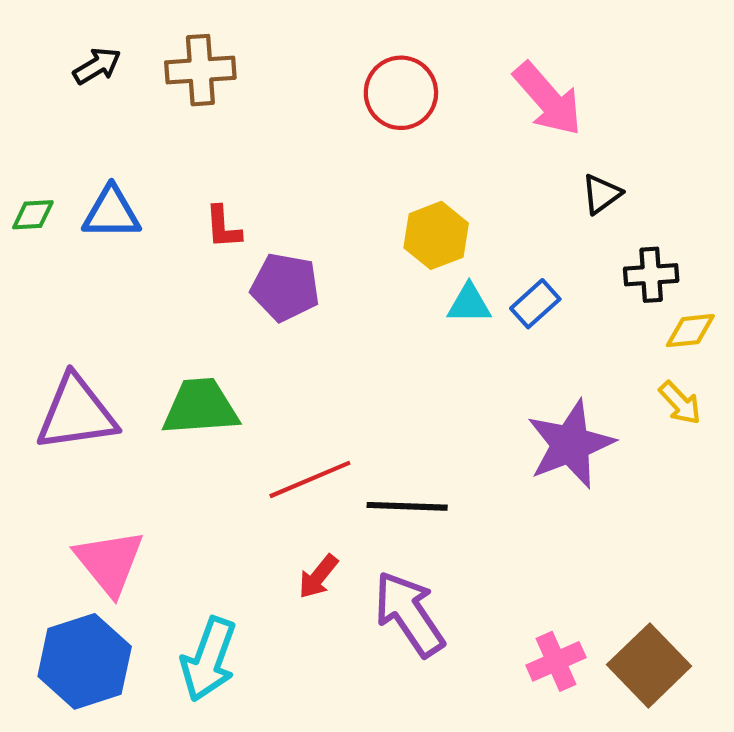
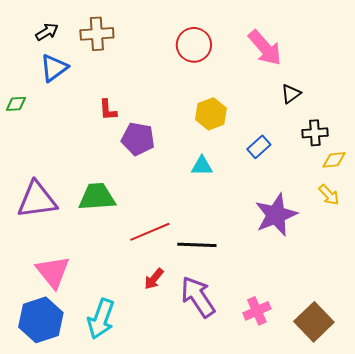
blue triangle: (111, 213) -> (54, 68), moved, turned -36
cyan triangle: (469, 304) -> (202, 166), moved
pink cross: (556, 661) -> (257, 311), moved

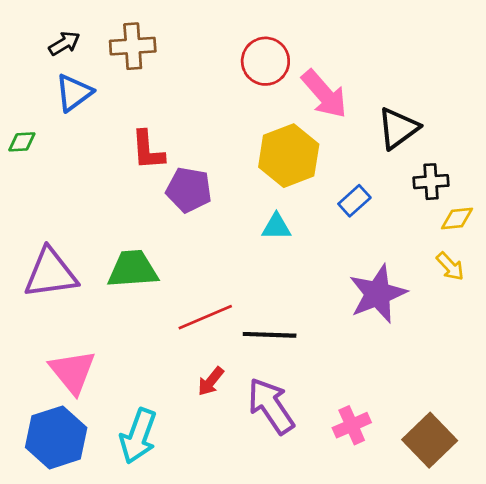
pink arrow: (265, 48) -> (324, 94), moved
black triangle: (291, 94) -> (398, 128), size x1.6
red L-shape: (108, 110) -> (148, 150), size x1.4
yellow hexagon: (211, 114) -> (289, 156), size x1.4

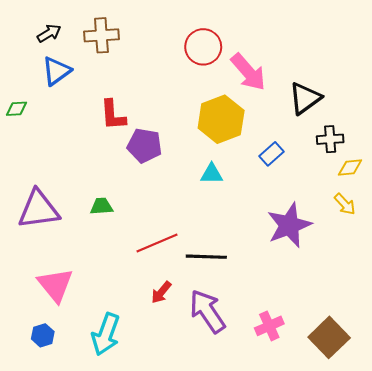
green trapezoid: (133, 269) -> (101, 206), size x0.6
blue hexagon: (56, 437) -> (43, 335), size x0.5

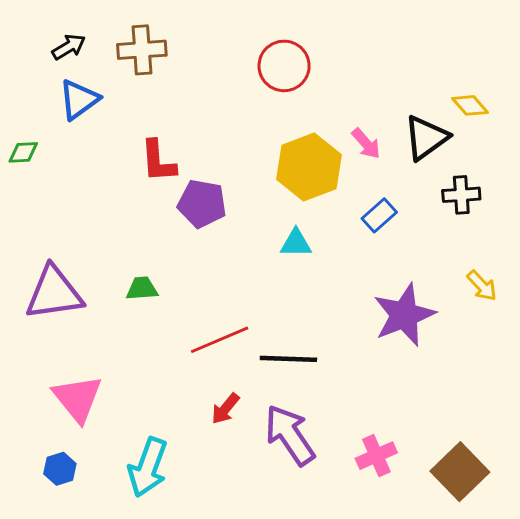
pink arrow: (248, 72) -> (366, 144), moved, size x0.6
yellow diamond: (350, 168) -> (470, 105), moved, turned 55

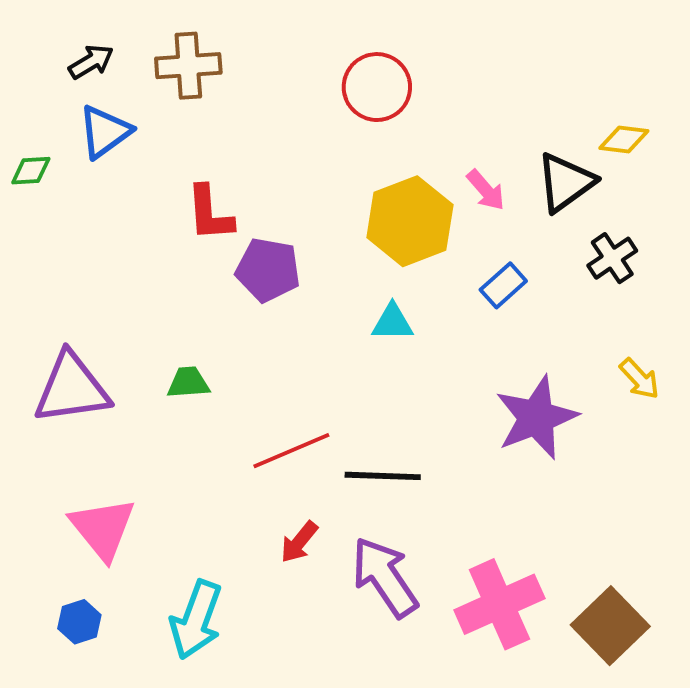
yellow diamond: (470, 105) -> (624, 140), turned -42
green diamond: (23, 152) -> (31, 171), moved
black cross: (461, 195) -> (612, 258), turned -30
pink cross: (376, 456) -> (499, 604), size x1.6

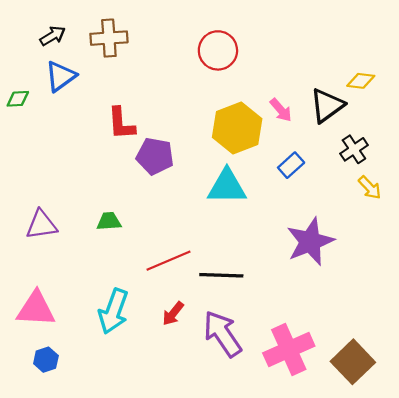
cyan triangle: (392, 322) -> (227, 186), size x1.6
yellow arrow: (639, 379) -> (370, 188), moved
purple triangle: (72, 388) -> (41, 225), size x0.7
pink triangle: (103, 528) -> (36, 309), moved, turned -48
cyan arrow: (196, 620) -> (113, 311), moved

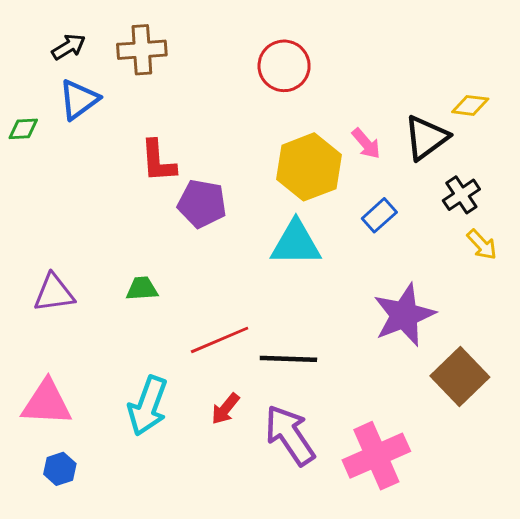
brown square: (353, 362) -> (460, 377), moved

